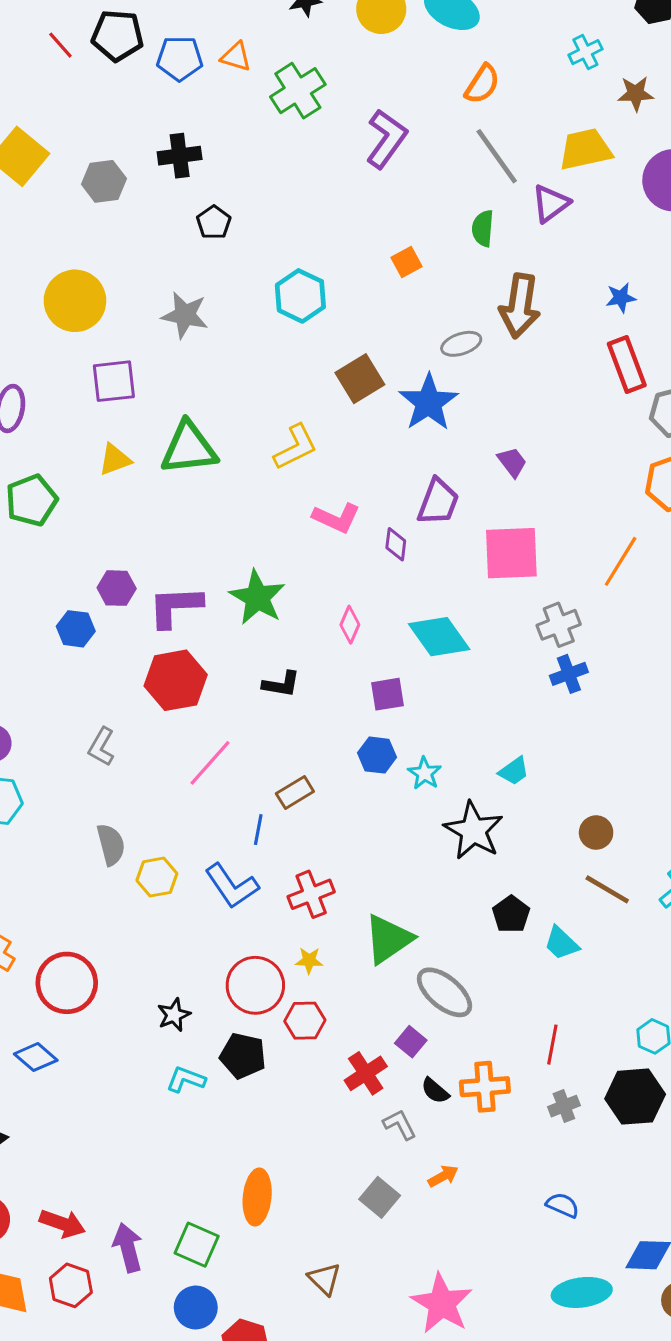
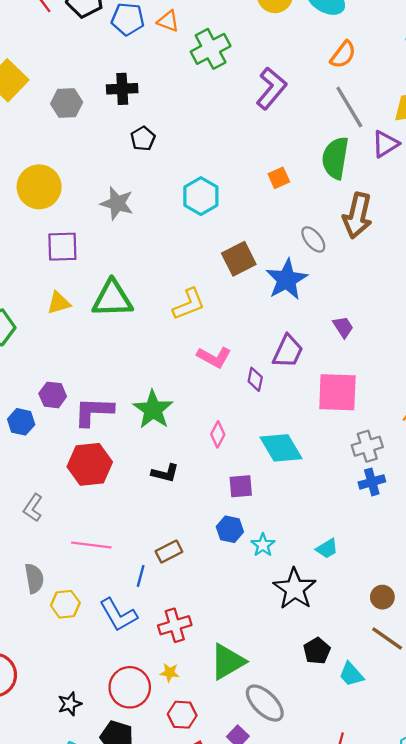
green semicircle: (483, 228) -> (335, 158), size x1.6
gray ellipse: (461, 344) -> (313, 239), turned 64
pink line: (210, 763) -> (91, 545), moved, turned 51
red hexagon: (305, 1021) -> (182, 715), moved

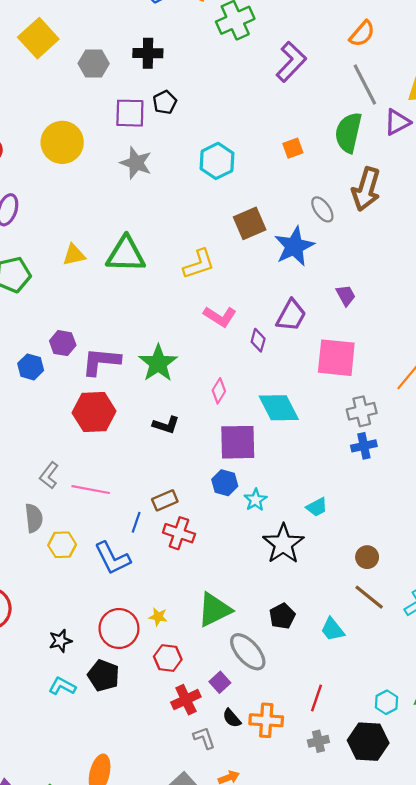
purple square: (62, 247) -> (130, 113), moved
purple square: (241, 486) -> (238, 442), size x1.6
gray L-shape: (33, 508) -> (49, 475), moved
red cross: (175, 625) -> (179, 533), moved, turned 32
black pentagon: (317, 651) -> (282, 616), moved

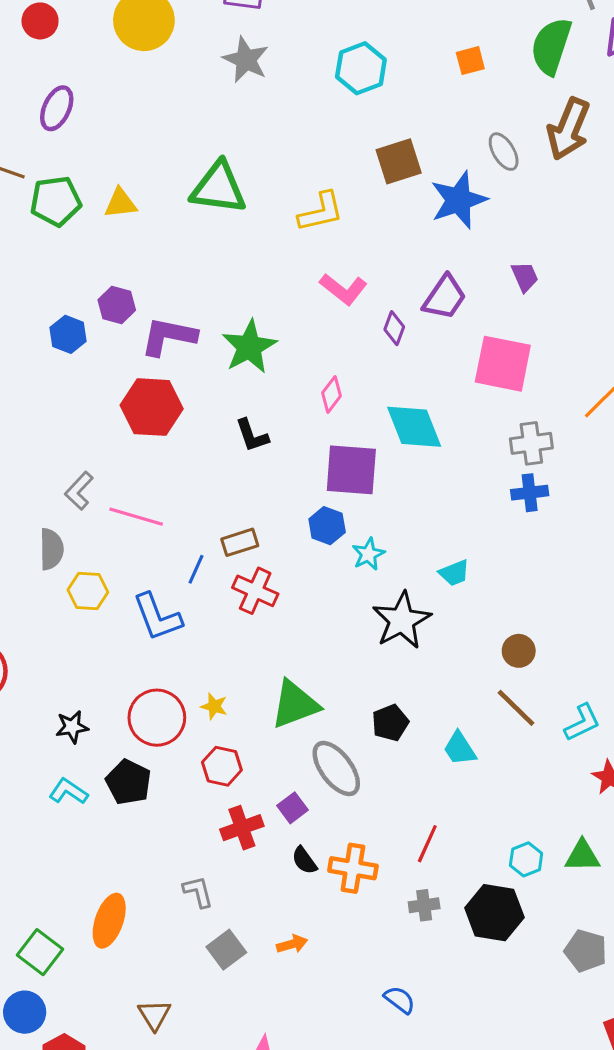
yellow triangle: (74, 255) -> (120, 203), moved
black L-shape: (166, 425) -> (252, 435), turned 48
gray L-shape: (204, 738) -> (198, 892), moved

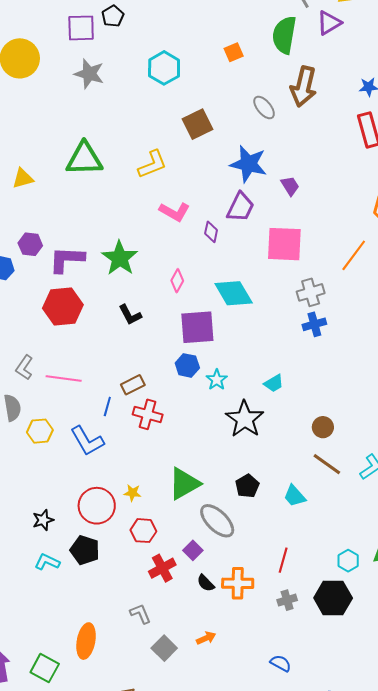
blue star: (459, 200) -> (248, 164), moved, turned -30

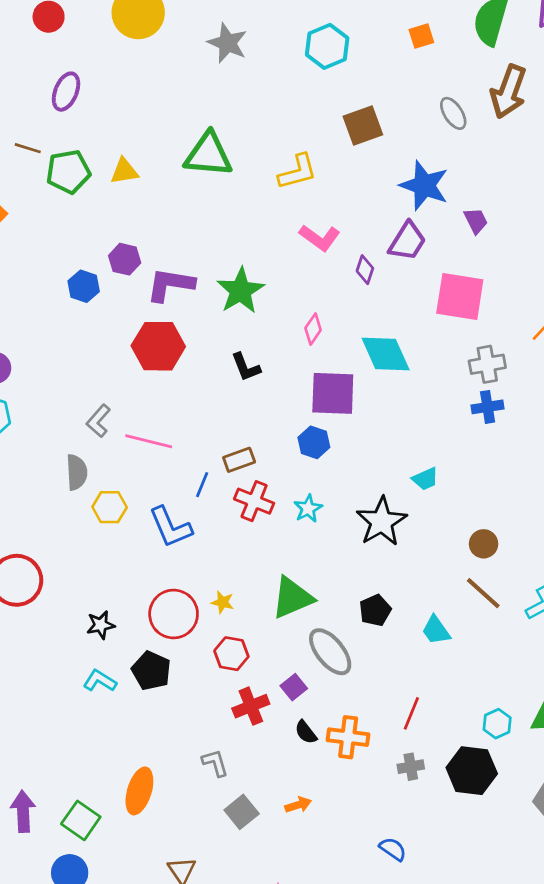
cyan star: (217, 380) -> (308, 508), moved

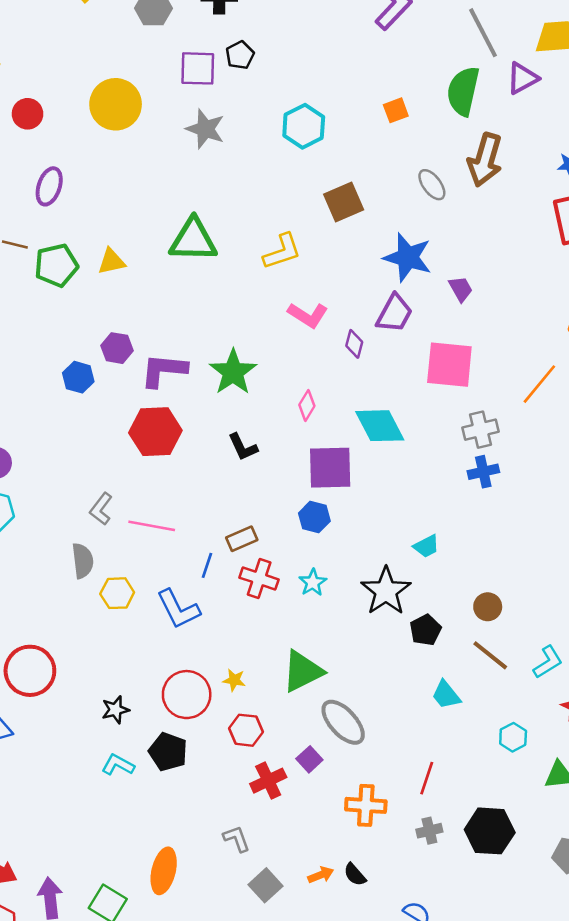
black pentagon: (375, 610) -> (425, 630), moved
cyan hexagon: (497, 724) -> (513, 737), moved
black semicircle: (306, 732) -> (355, 875), moved

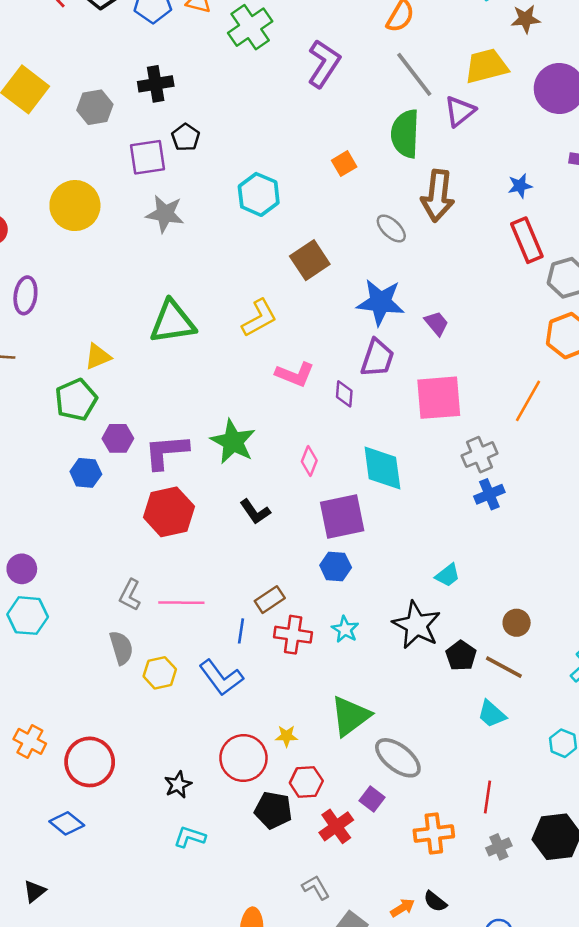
green pentagon: (56, 265) -> (76, 400), moved
cyan diamond: (380, 426) -> (382, 468), turned 30
brown line: (490, 655) -> (504, 667), moved
black pentagon: (168, 752) -> (273, 810), moved

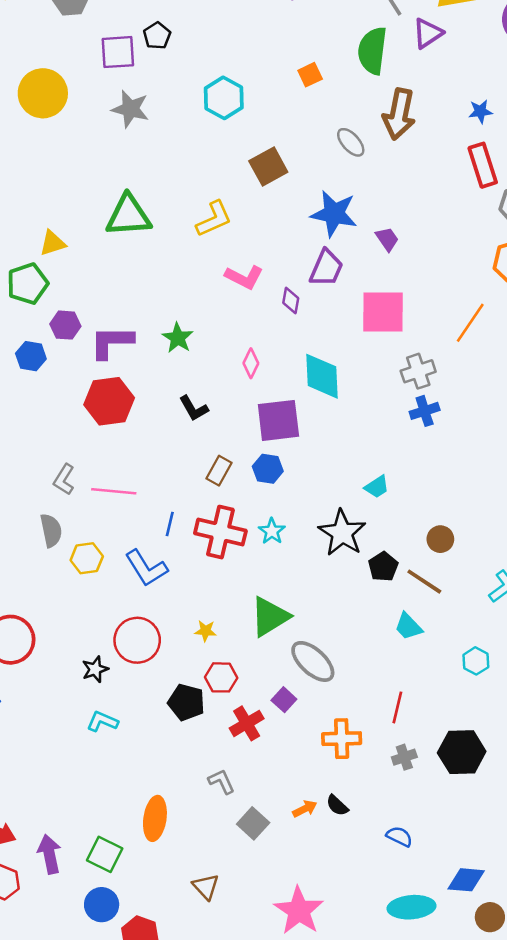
green star: (233, 442) -> (178, 338), size x0.7
brown rectangle: (270, 600) -> (219, 471), moved, turned -32
red cross: (293, 635) -> (220, 532), size x1.4
red circle: (243, 758) -> (137, 640), moved

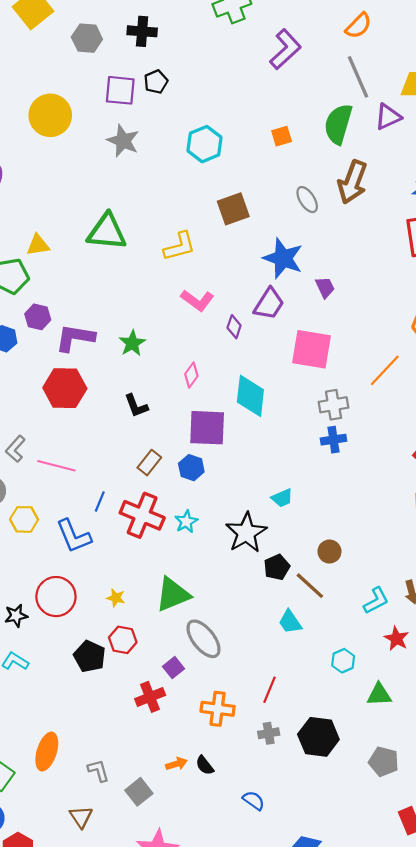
red cross: (247, 723) -> (150, 697), moved
gray L-shape: (222, 782) -> (98, 771), moved
gray square: (253, 823) -> (139, 792), moved

